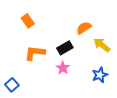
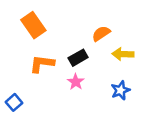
orange rectangle: (28, 21) -> (33, 25), size x1.5
yellow arrow: (102, 45) -> (123, 54), turned -36

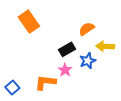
orange L-shape: (42, 64) -> (45, 82), moved
blue star: (120, 90) -> (88, 61), moved

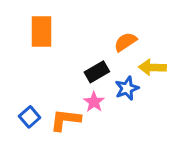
orange rectangle: (29, 22) -> (42, 31), turned 35
blue square: (12, 88) -> (30, 117), moved

